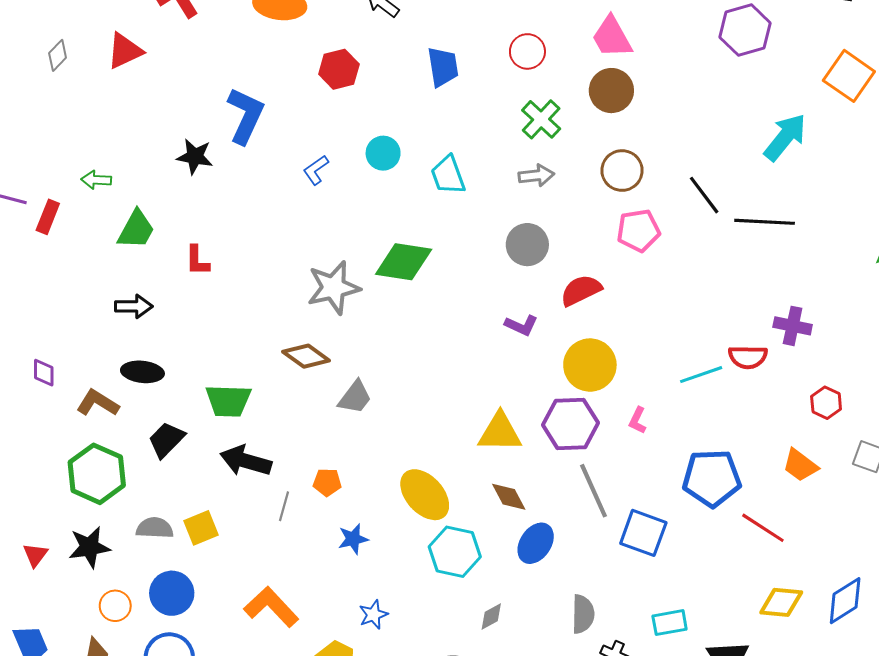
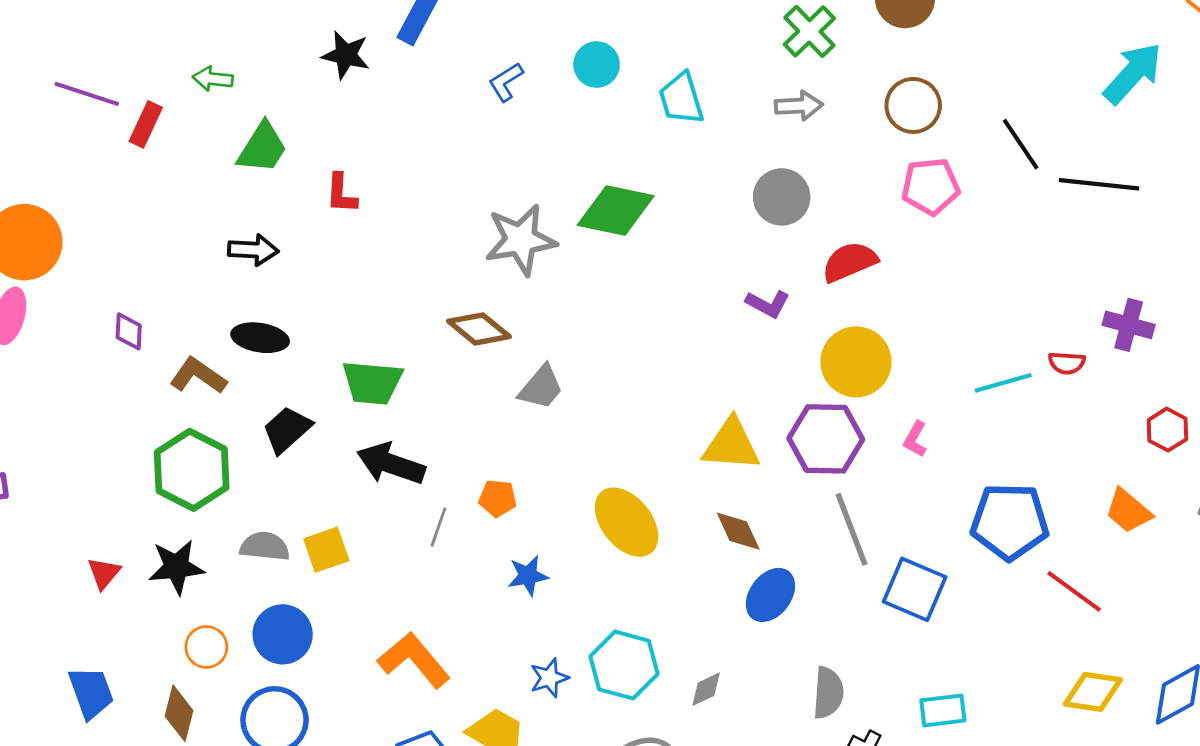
red semicircle: (748, 357) -> (1067, 363), size x0.7
cyan hexagon: (455, 552) -> (624, 665), moved

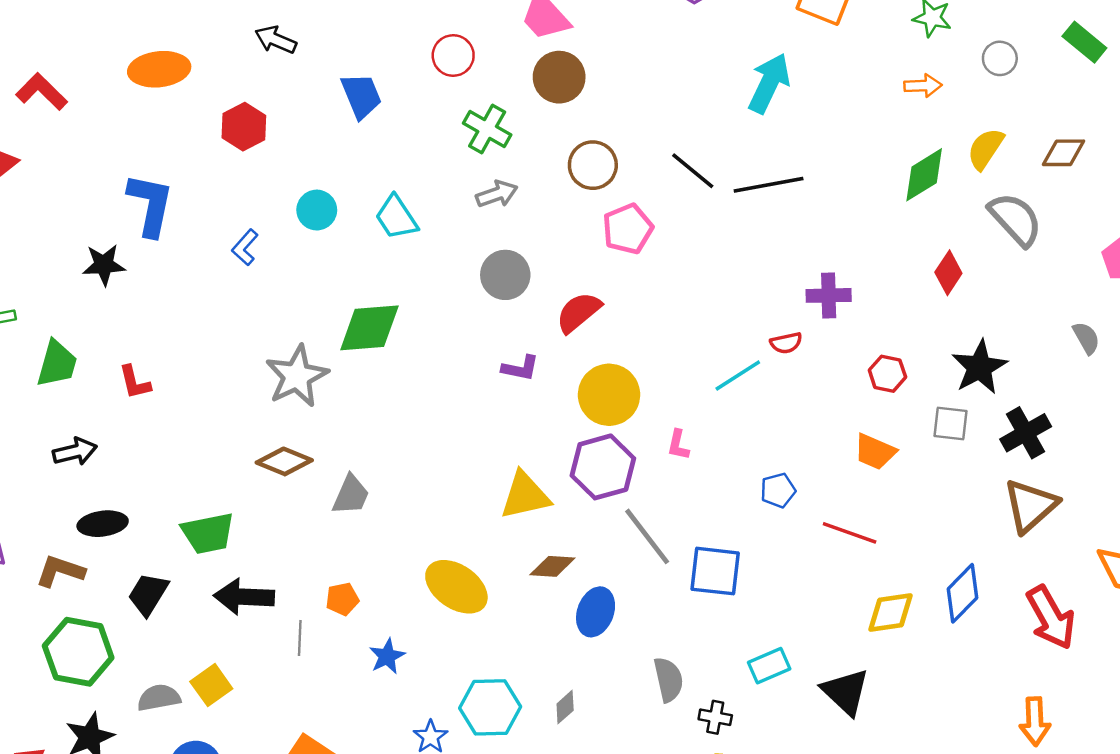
blue pentagon: (1010, 522) -> (778, 490), size x0.5
brown diamond: (738, 531) -> (552, 566), turned -45

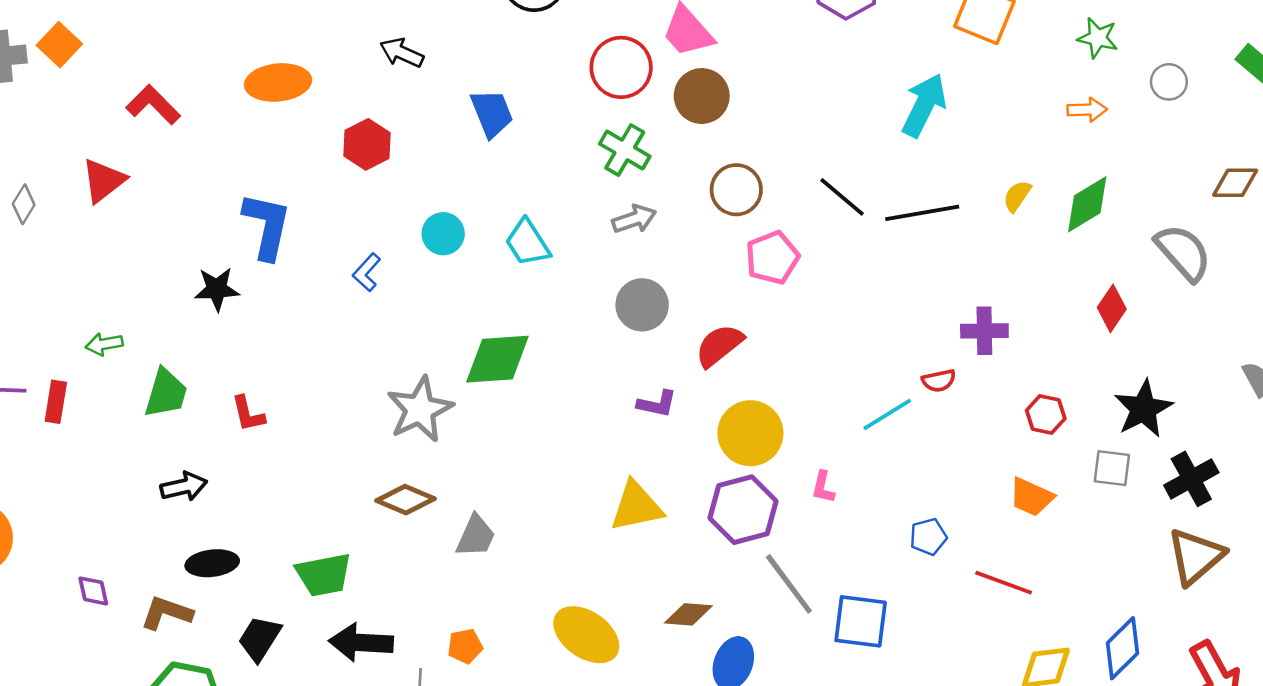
red circle: (453, 55) -> (621, 67), moved, size x1.4
yellow semicircle: (986, 149) -> (1017, 196), moved, size x0.7
yellow triangle: (525, 496) -> (636, 506), moved

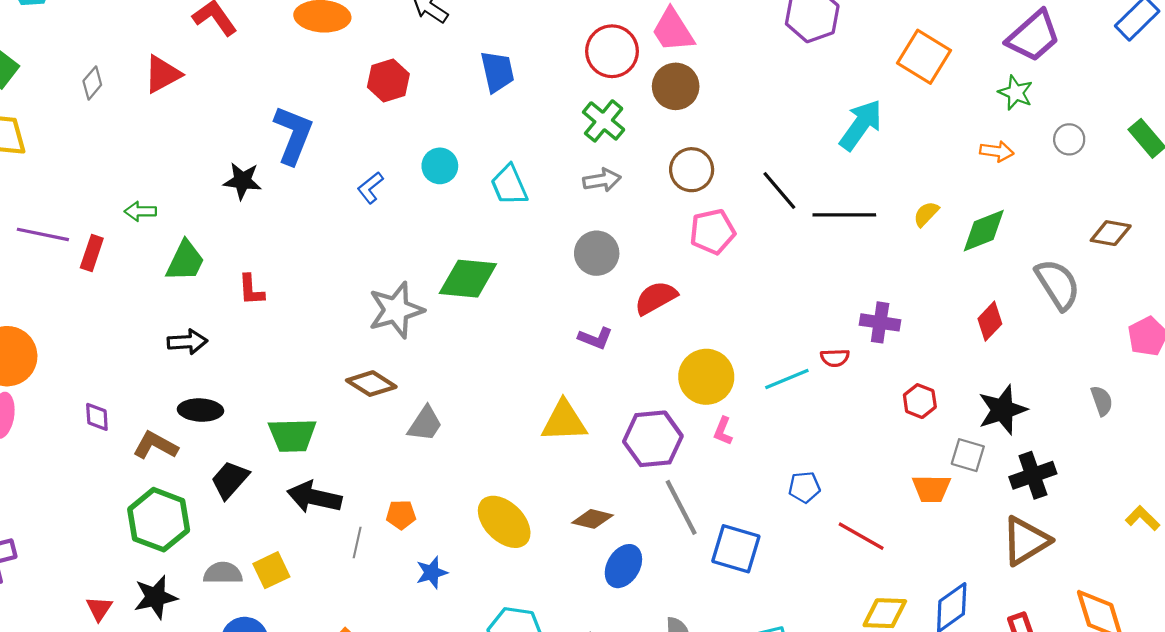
yellow circle: (750, 433) -> (706, 377), moved
orange trapezoid: (1031, 497) -> (931, 489), moved, turned -33

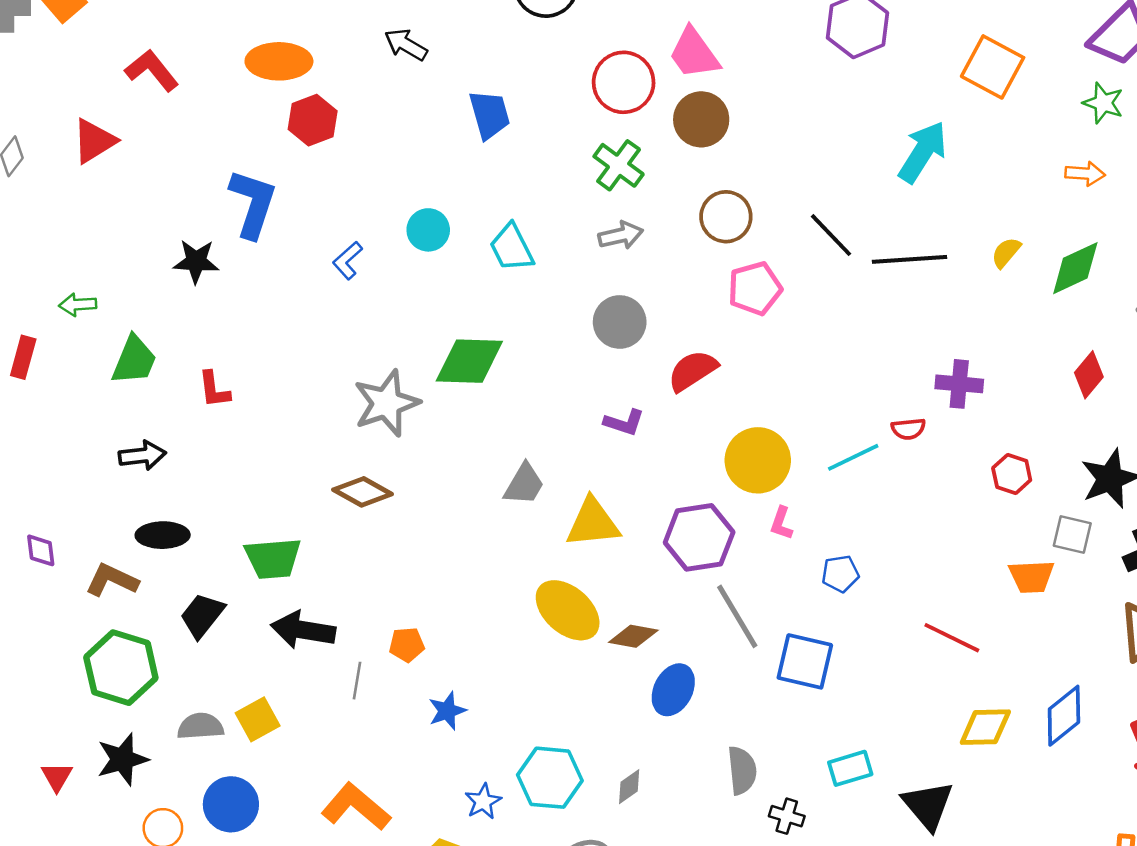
red hexagon: (388, 81) -> (313, 120), moved
gray trapezoid: (425, 424) -> (524, 484), moved
blue pentagon: (804, 487) -> (840, 574), moved
yellow ellipse: (504, 522) -> (568, 610), moved

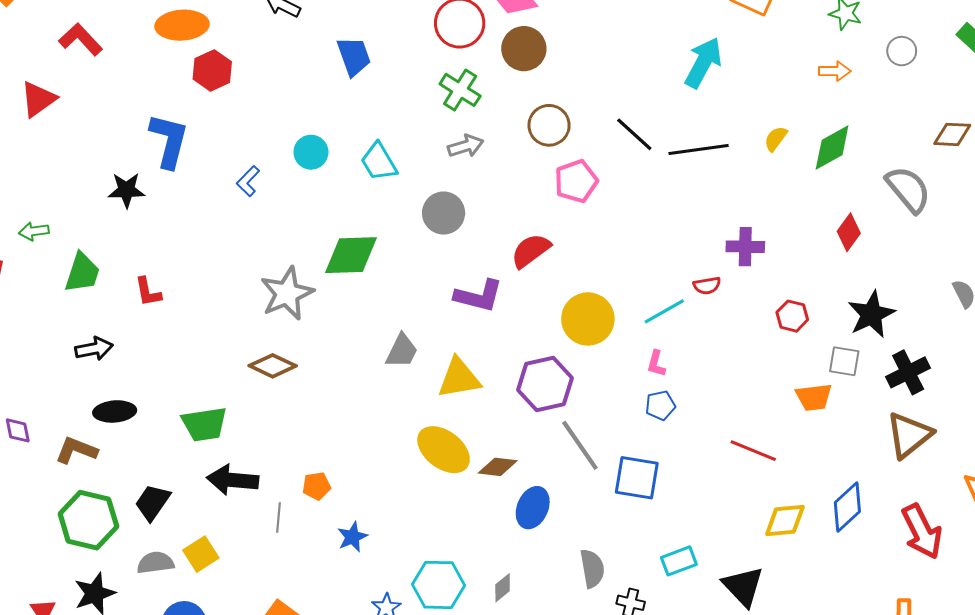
gray circle: (620, 322) -> (444, 213), moved
purple L-shape: (624, 422) -> (479, 296), size x1.5
pink L-shape: (781, 523) -> (656, 364), moved
black trapezoid: (202, 615) -> (153, 502), moved

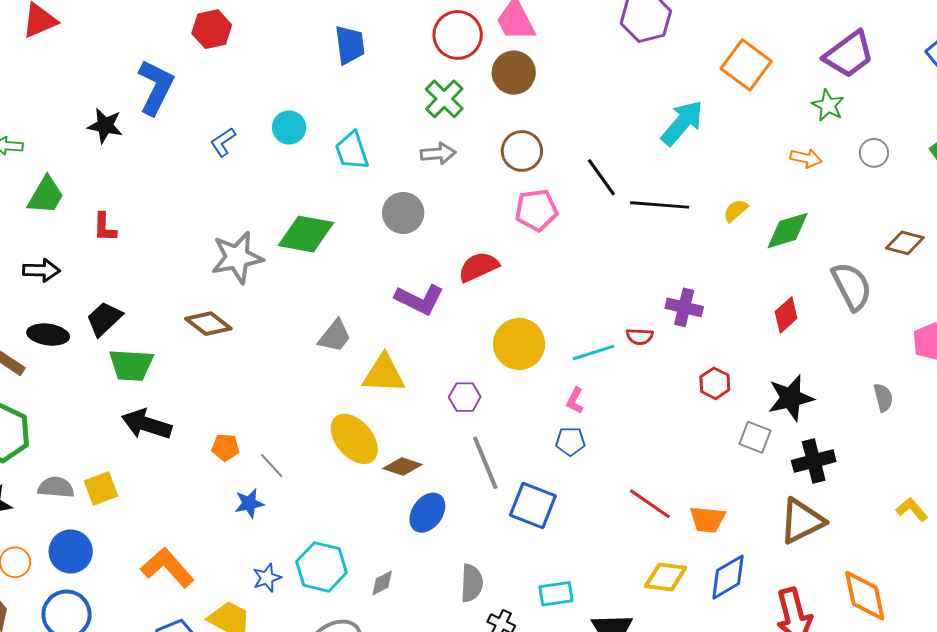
purple hexagon: (545, 384) -> (465, 397), size x0.6
orange trapezoid: (814, 397) -> (707, 519), moved
black trapezoid: (153, 502) -> (104, 319), moved
gray line: (279, 518) -> (272, 466), moved, turned -60

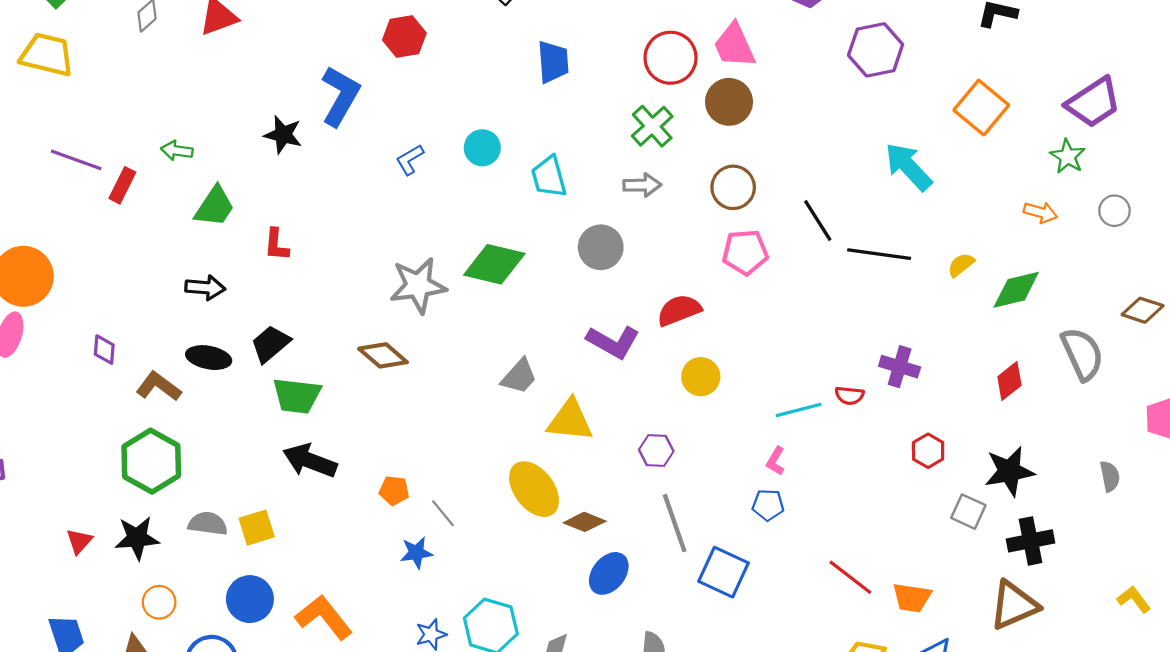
cyan arrow: (682, 123) -> (908, 167), turned -87
yellow circle: (519, 344) -> (701, 377), moved, size x0.7
blue circle: (71, 551) -> (250, 599), moved

